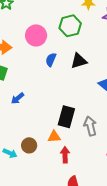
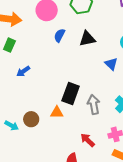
red arrow: (65, 155) -> (88, 140), moved, turned -49

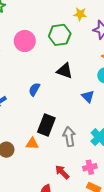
blue semicircle: (59, 35) -> (34, 89), moved
black triangle: (87, 39) -> (65, 71), turned 30

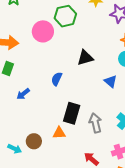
green hexagon: (60, 35) -> (65, 16), moved
black triangle: (65, 71) -> (85, 58), turned -30

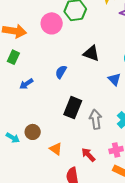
black triangle: (85, 58) -> (91, 53), turned 30
orange triangle: (59, 133) -> (56, 149), moved, turned 32

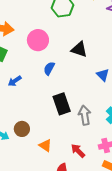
pink circle: (52, 23) -> (38, 40), moved
black rectangle: (73, 108) -> (62, 104), turned -40

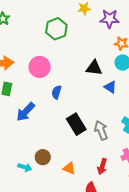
black triangle: (79, 49) -> (94, 68), moved
blue arrow: (15, 81) -> (26, 112), size x1.5
red arrow: (78, 151) -> (102, 167), turned -105

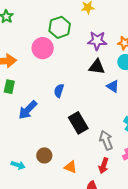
purple star: (110, 19) -> (97, 41), moved
pink circle: (40, 67) -> (43, 48), moved
gray arrow: (101, 130) -> (106, 140), moved
cyan arrow: (25, 167) -> (18, 165), moved

